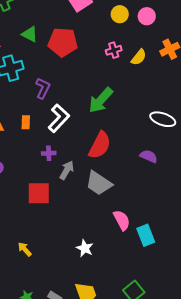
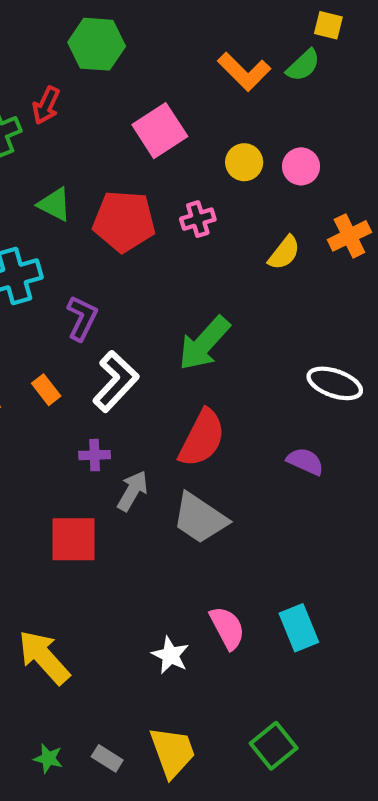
pink cross: (114, 50) -> (198, 219), moved
orange rectangle: (26, 122) -> (46, 390), turned -40
pink semicircle: (122, 220) -> (227, 628), moved
yellow arrow: (25, 249) -> (44, 657), size x1.8

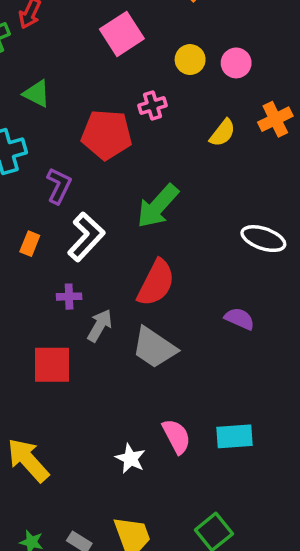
red pentagon: (124, 221) -> (107, 135), moved
orange rectangle: (46, 390) -> (30, 244), turned 60
purple semicircle: (305, 461) -> (240, 319), moved
cyan rectangle: (299, 628) -> (234, 436), turned -72

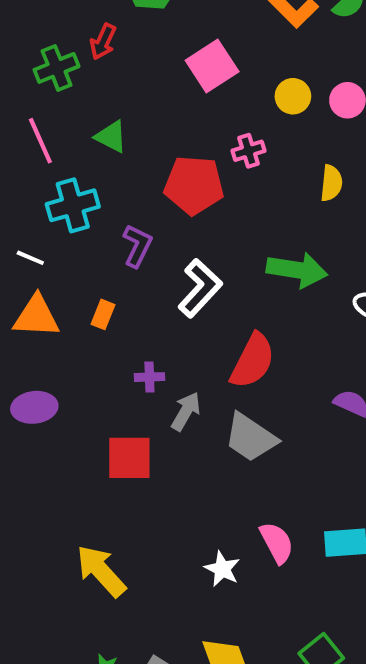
yellow semicircle: (222, 133) -> (331, 183), turned -32
green arrow: (158, 206) -> (297, 270), moved, turned -123
white L-shape: (86, 237) -> (200, 288), moved

